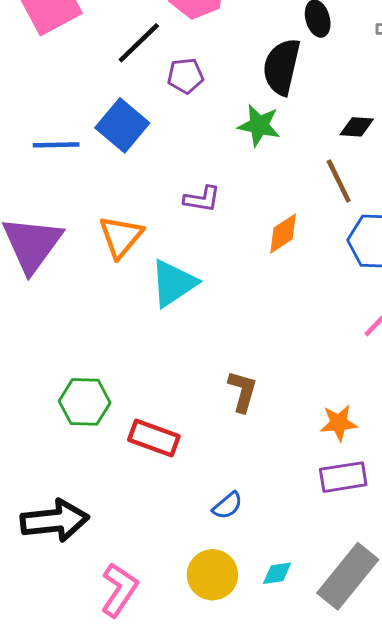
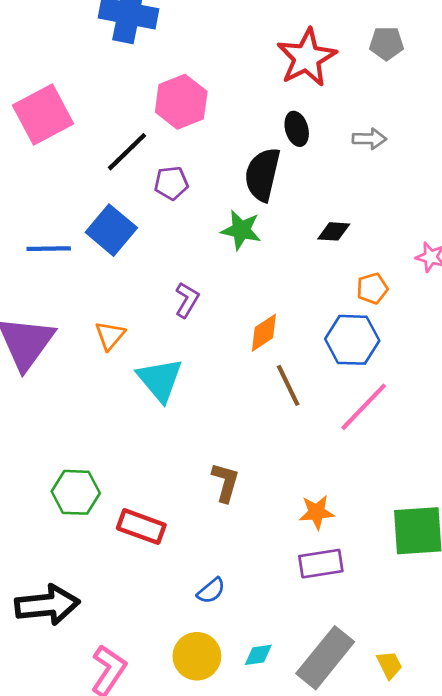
brown line: (339, 181) -> (288, 385), moved
purple L-shape: (202, 199) -> (187, 300), turned -68
orange triangle: (121, 237) -> (110, 336), size x0.7
cyan triangle: (173, 283) -> (160, 380), turned -36

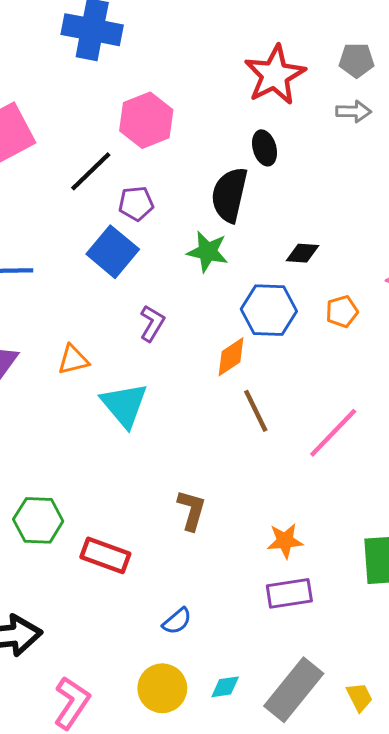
gray arrow: (369, 139) -> (354, 111), moved
blue square: (111, 230) -> (113, 252), moved
orange triangle: (110, 336) -> (73, 360), turned 36
blue hexagon: (352, 340) -> (269, 310), moved

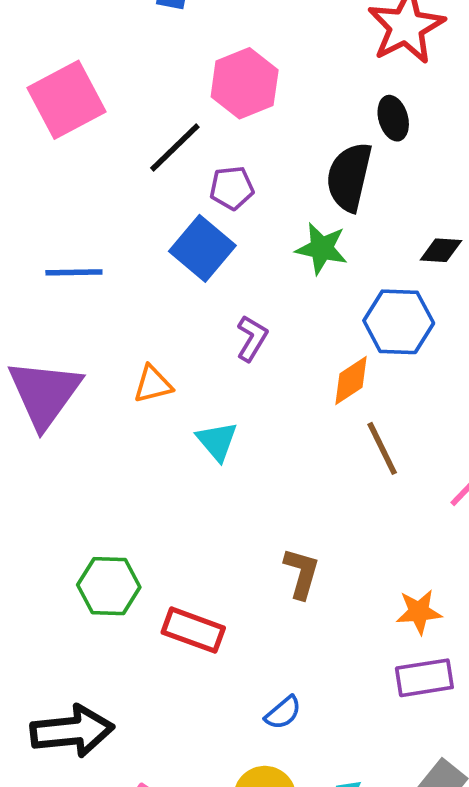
cyan triangle: (124, 405) -> (217, 441), size x0.7

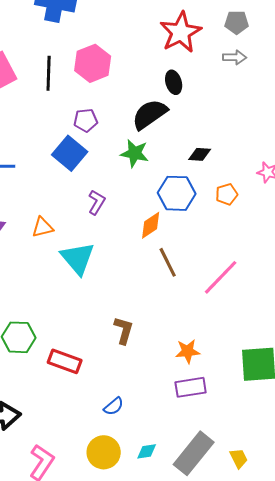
black line: (175, 148) -> (49, 73), moved, turned -44
black semicircle: (349, 177) -> (150, 114), turned 42
cyan triangle: (217, 441) -> (78, 258), size x1.5

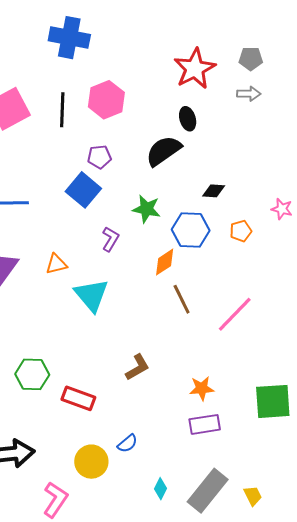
green star: (135, 153) -> (147, 209), moved
brown L-shape: (124, 330) -> (137, 367), turned 44
cyan diamond: (147, 451) -> (161, 489), turned -55
yellow circle: (104, 452) -> (91, 462), moved

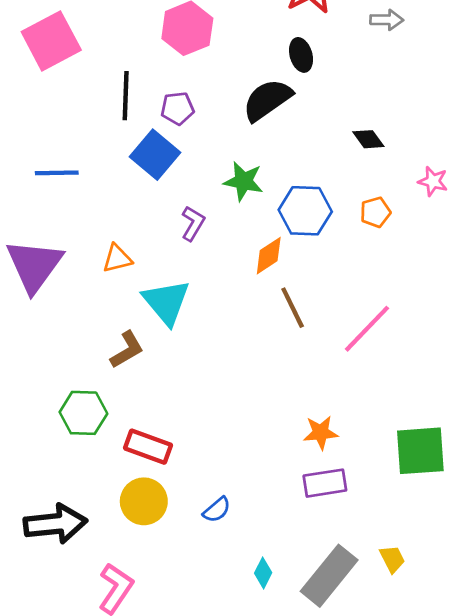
black line: (62, 110) -> (126, 96), moved
black diamond: (214, 191) -> (368, 139), moved, turned 50
brown L-shape: (137, 367) -> (127, 350), moved
yellow circle: (91, 462) -> (144, 501), moved
yellow trapezoid: (253, 496) -> (392, 559), moved

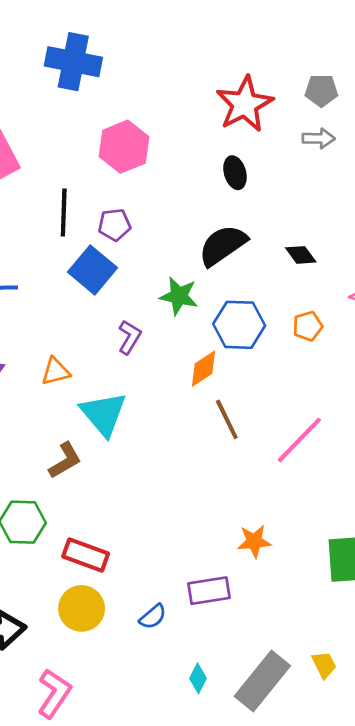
black semicircle: (267, 100) -> (223, 245), moved
purple rectangle: (325, 483) -> (209, 591), moved

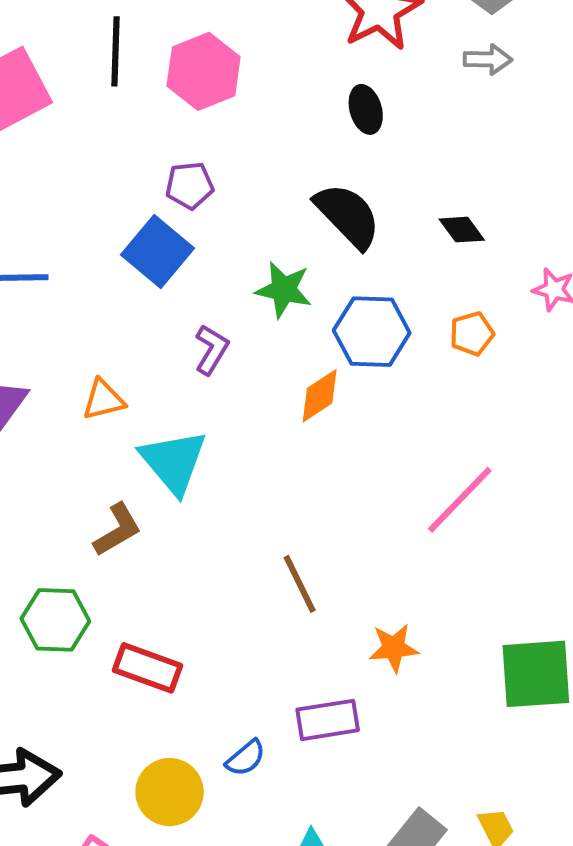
black line: (64, 212) -> (115, 51), moved
black semicircle: (223, 245) -> (348, 216), turned 81
brown line: (227, 419) -> (300, 584), moved
yellow circle: (82, 608) -> (170, 792), moved

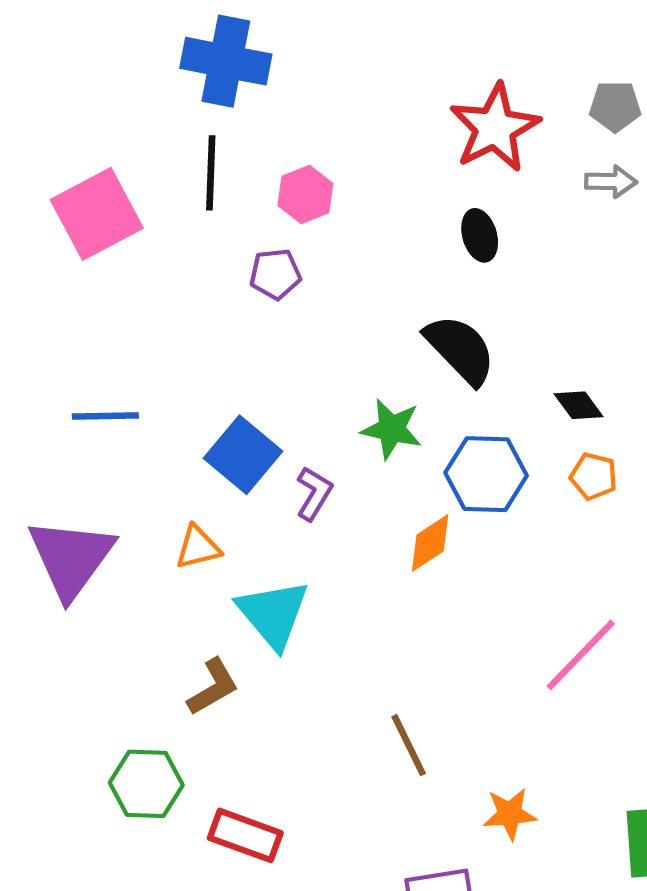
pink hexagon: (204, 71) -> (305, 195), size x0.7
purple pentagon: (190, 185) -> (275, 274), moved
black diamond: (462, 230) -> (579, 405), moved
blue square: (158, 252) -> (243, 455), moved
orange pentagon: (472, 334) -> (594, 476), turned 30

